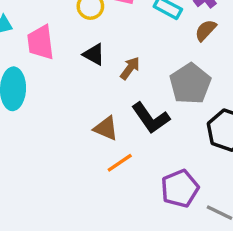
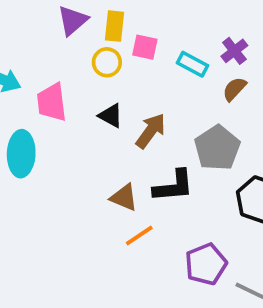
brown arrow: (130, 68) -> (151, 131), size x1.4
black L-shape: (151, 118) -> (174, 186), turned -60

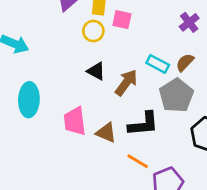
cyan rectangle: (193, 64) -> (158, 64), moved
brown semicircle: (234, 89) -> (185, 62), moved
pink trapezoid: (52, 102) -> (75, 121), moved
orange line: (139, 236) -> (138, 161), moved, turned 65

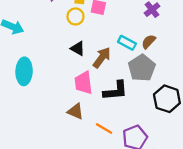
pink trapezoid: (75, 121) -> (83, 83), moved
brown triangle: (106, 133) -> (75, 111), moved
orange line: (138, 161) -> (104, 128), moved

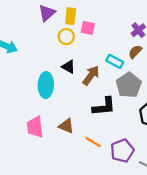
brown semicircle: (149, 42) -> (135, 52), moved
cyan ellipse: (24, 71) -> (46, 85), moved
pink trapezoid: (83, 83) -> (35, 127), moved

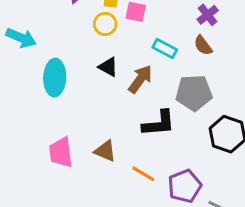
brown semicircle: (135, 52) -> (203, 45), turned -80
cyan rectangle: (115, 61) -> (165, 49), moved
cyan ellipse: (46, 85) -> (55, 78), moved
gray pentagon: (129, 85) -> (194, 93), turned 30

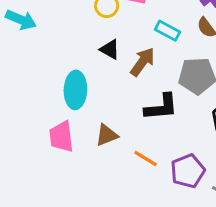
cyan ellipse: (55, 78) -> (75, 90), moved
brown triangle: (105, 151) -> (107, 135), turned -45

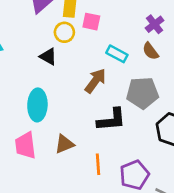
black triangle: (110, 49) -> (48, 57), moved
orange line: (146, 159) -> (98, 164), turned 55

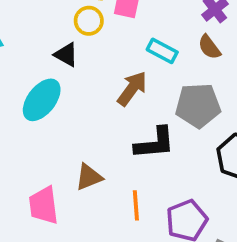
cyan ellipse: (37, 105) -> (42, 100), moved, turned 36
pink trapezoid: (25, 145) -> (44, 205), moved

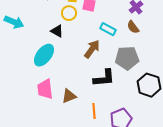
pink trapezoid: (44, 205) -> (45, 89), moved

